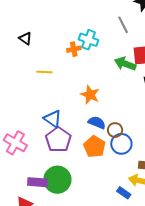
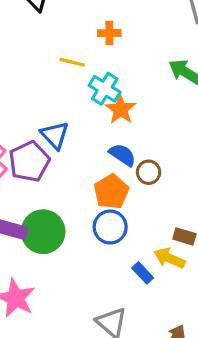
cyan cross: (88, 40) -> (105, 89), moved
yellow line: (44, 72) -> (72, 62), moved
purple pentagon: (58, 140) -> (29, 162), moved
blue circle: (121, 144) -> (110, 227), moved

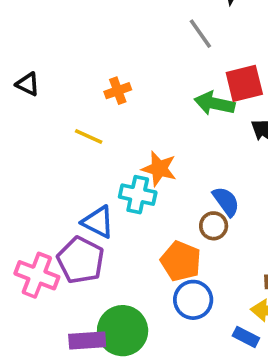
yellow line: (72, 62) -> (89, 136), turned 30
cyan cross: (105, 89) -> (138, 195), moved
blue semicircle: (122, 155) -> (226, 201), moved, turned 40

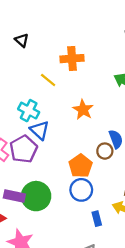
orange cross: (118, 91) -> (72, 59), size x1.5
cyan cross: (138, 195) -> (29, 111), moved
blue rectangle: (246, 337) -> (97, 219), moved, turned 32

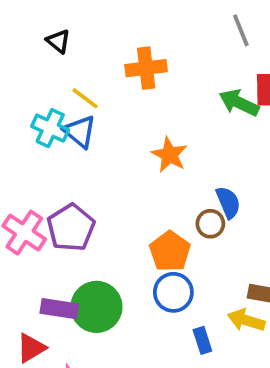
yellow line: (48, 80) -> (85, 98), moved
cyan cross: (29, 111) -> (50, 128), moved
blue triangle: (40, 130) -> (80, 131), moved

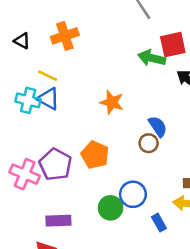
orange cross: (146, 68) -> (65, 36), moved
orange pentagon: (170, 251) -> (95, 155), moved
green circle: (96, 307) -> (111, 208), moved, size x0.7

